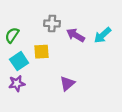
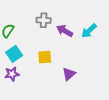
yellow square: (41, 52) -> (45, 57), moved
purple triangle: (67, 83) -> (69, 74), moved

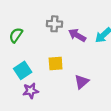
cyan square: (14, 54) -> (23, 70), moved
purple star: (12, 74) -> (31, 91), moved

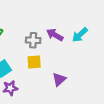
gray cross: (54, 24) -> (33, 40), moved

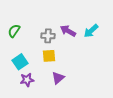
purple triangle: (59, 79) -> (58, 78), moved

